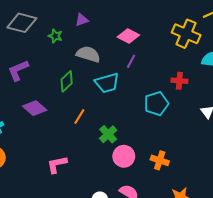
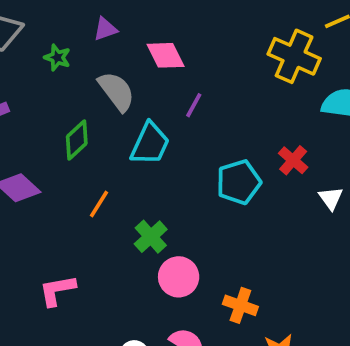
pink diamond: (128, 36) -> (166, 55), moved, turned 35
gray semicircle: (88, 54) -> (116, 91), turned 35
red cross: (179, 81) -> (293, 160), moved, turned 35
cyan trapezoid: (107, 83) -> (150, 144), turned -50
orange cross: (160, 160) -> (240, 305), moved

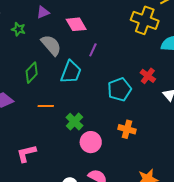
orange line: (99, 204) -> (46, 106), turned 63
orange cross: (240, 305) -> (127, 129), moved

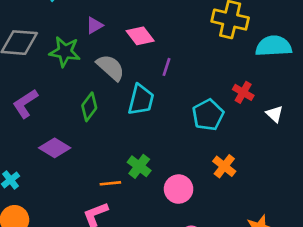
green star: (18, 29) -> (65, 52), size x1.6
orange line: (46, 106) -> (110, 183), moved
green cross: (74, 122) -> (139, 166), moved
orange cross: (127, 129) -> (224, 166), turned 30

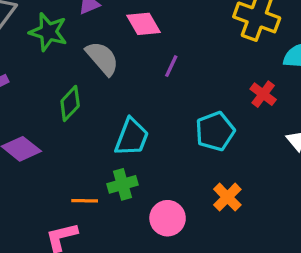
red cross: (243, 92) -> (263, 94), moved
cyan trapezoid: (141, 100) -> (132, 137), moved
green cross: (139, 166) -> (123, 184), turned 30

